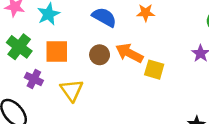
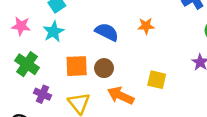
orange square: (57, 52) -> (77, 66), moved
orange arrow: (129, 53) -> (121, 96), moved

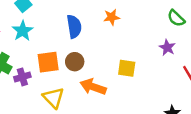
blue semicircle: (107, 32) -> (74, 27), turned 60
purple cross: (42, 94) -> (22, 77), moved, turned -35

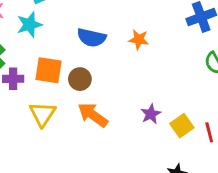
blue semicircle: (74, 27) -> (92, 38), turned 95
purple star: (167, 48) -> (151, 114), moved
yellow square: (127, 68) -> (182, 126), moved, turned 30

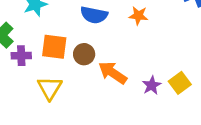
orange arrow: (93, 115) -> (113, 73), moved
yellow square: (182, 126) -> (180, 83), moved

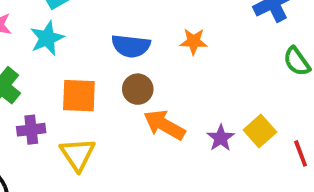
brown circle: (84, 54) -> (138, 89), moved
purple cross: (21, 56) -> (31, 130), moved

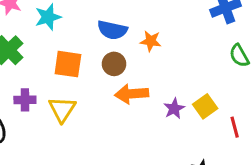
orange star: (194, 41) -> (151, 41), moved
orange arrow: (164, 125) -> (132, 94), turned -40
purple cross: (31, 130) -> (25, 100), moved

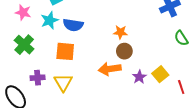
blue semicircle: (112, 30) -> (73, 25), moved
brown circle: (114, 64) -> (124, 51), moved

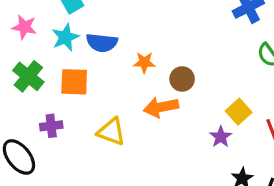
orange star: (120, 32) -> (144, 62), moved
orange square: (65, 51) -> (74, 82), moved
purple star: (139, 77) -> (221, 137), moved
yellow triangle: (63, 82) -> (111, 132), moved, turned -36

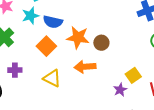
orange star: (144, 62) -> (78, 37), size x1.6
brown circle: (182, 79) -> (101, 43), moved
orange square: (74, 82) -> (46, 46), moved, turned 36

